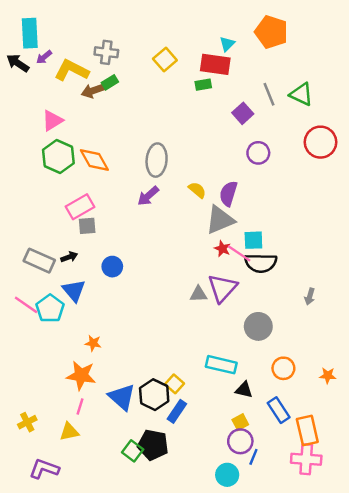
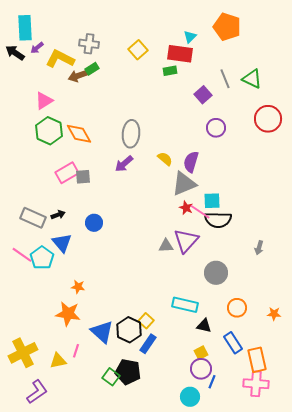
gray square: (87, 226) -> (83, 177), moved
pink line: (80, 407) -> (76, 351), moved
yellow cross: (27, 422) -> (23, 353), size x1.8
purple L-shape: (44, 469) -> (37, 392), turned 125

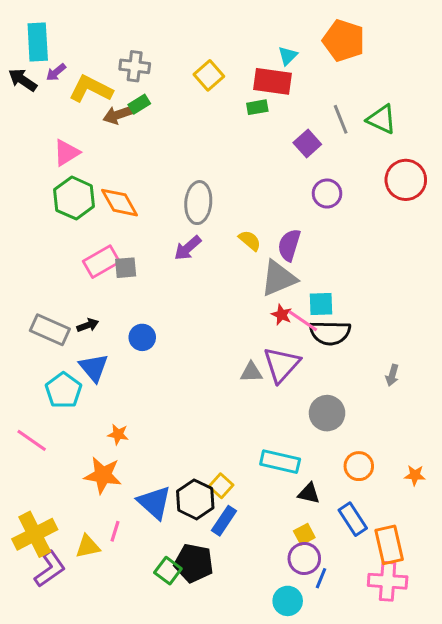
pink line: (22, 255) -> (32, 440), moved
purple L-shape: (37, 392) -> (50, 569), moved

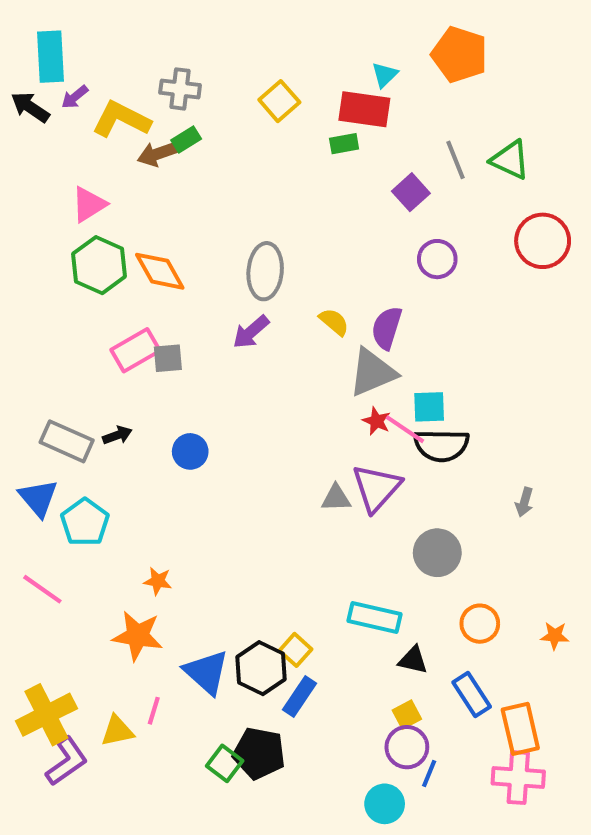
blue triangle: (94, 368) -> (38, 498), moved

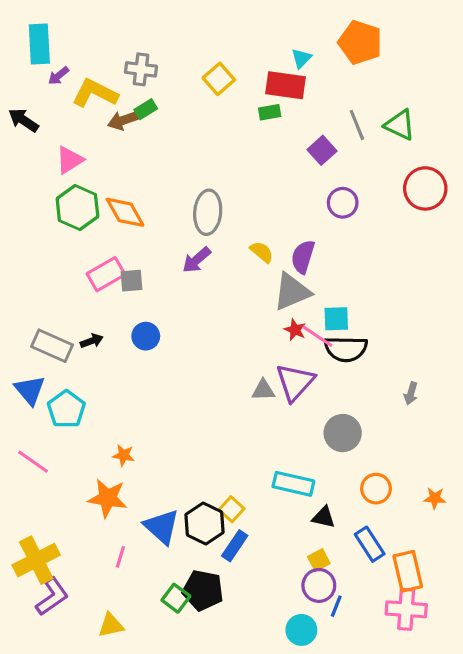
black arrow: (30, 107) -> (23, 120), moved
blue circle: (190, 451) -> (146, 336), moved
yellow triangle: (117, 731) -> (111, 625), moved

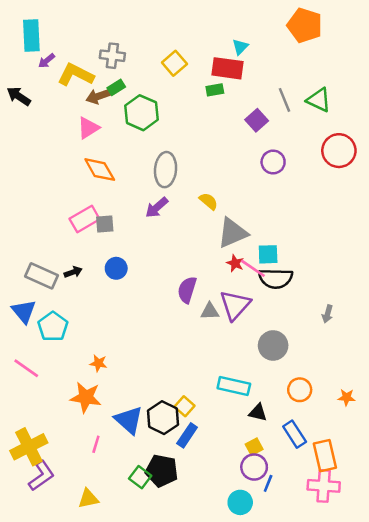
orange pentagon: (360, 42) -> (305, 25), moved
pink triangle: (70, 160) -> (88, 128), moved
green hexagon: (77, 208) -> (141, 113), moved
purple semicircle: (303, 257) -> (187, 290), moved

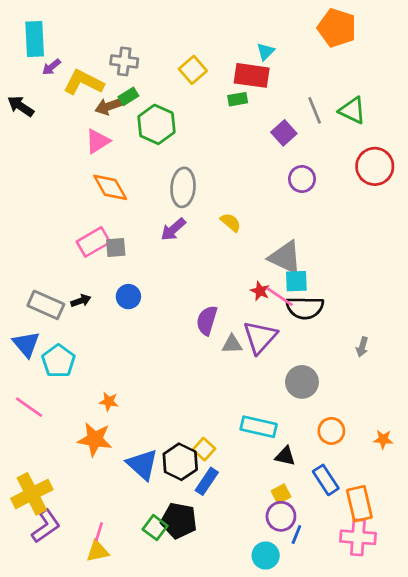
gray triangle: (233, 233) -> (285, 257), moved, turned 48
pink line: (96, 444) -> (99, 532), moved

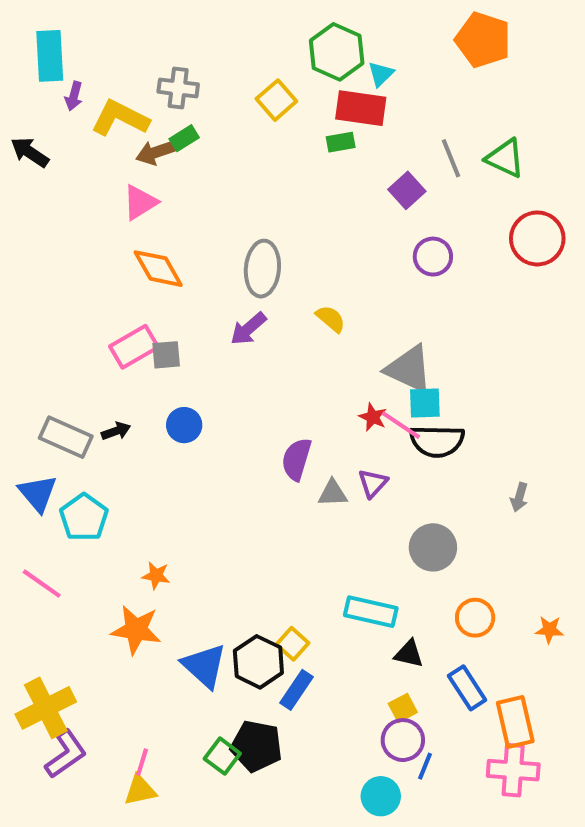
purple arrow: (51, 67) -> (74, 96), turned -36
green hexagon: (156, 124) -> (337, 52), moved
purple triangle: (260, 337) -> (373, 483), size x0.6

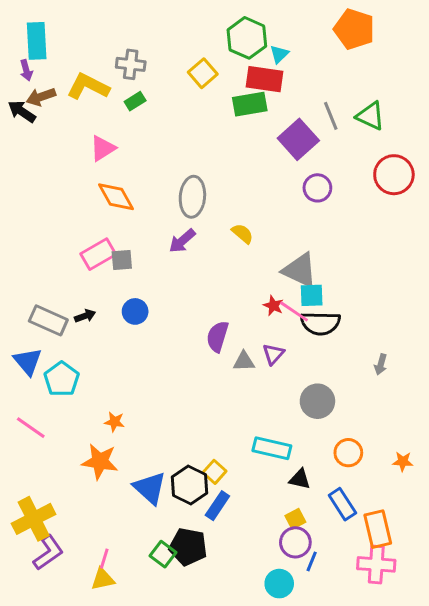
purple arrow: (74, 96) -> (26, 70), moved, turned -30
green rectangle: (341, 142) -> (250, 104), size x1.6
brown arrow: (156, 152) -> (41, 97), moved
purple square: (407, 190) -> (298, 139), size x1.5

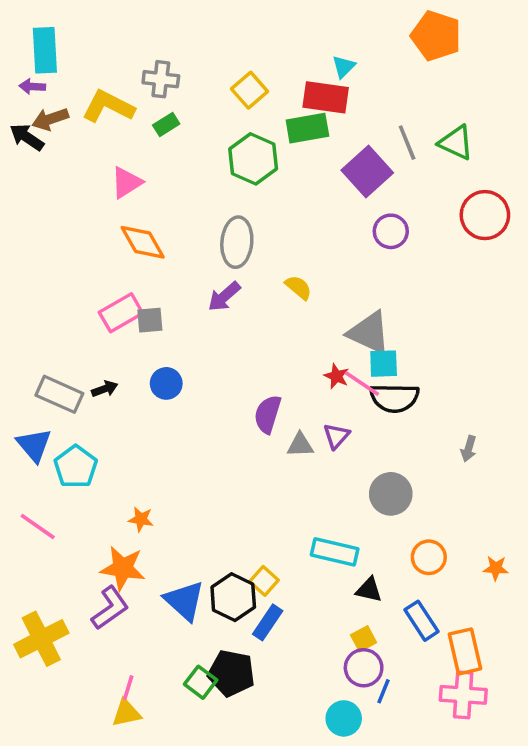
green hexagon: (247, 38) -> (253, 159), moved
purple arrow: (26, 70) -> (32, 86), turned 108
purple L-shape: (48, 553) -> (110, 608), moved

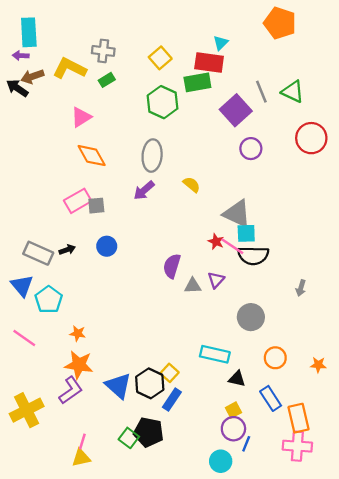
orange star: (141, 519) -> (78, 333), moved

